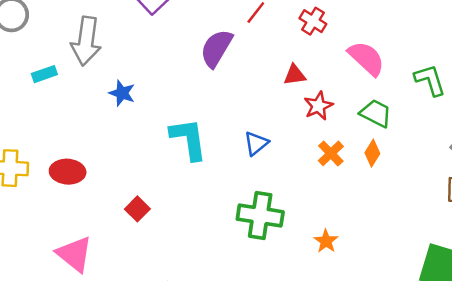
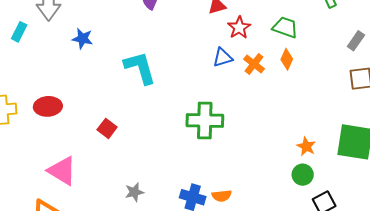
cyan rectangle: (44, 74) -> (19, 32), turned -36
blue triangle: (256, 143) -> (223, 58), moved, turned 30
orange star: (326, 241) -> (306, 146), moved

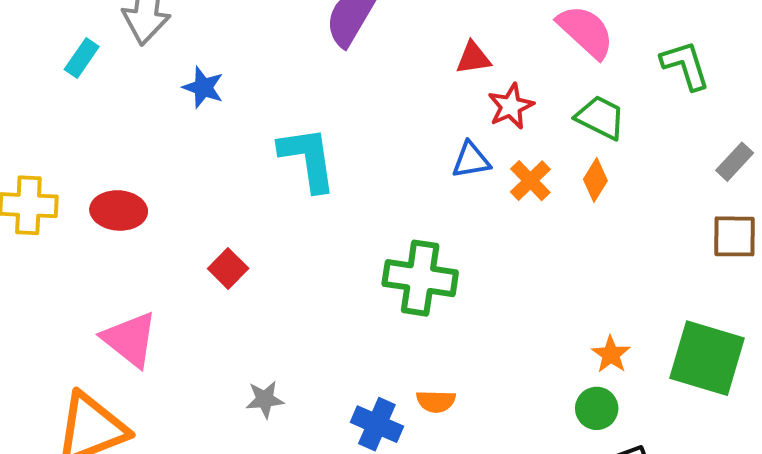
orange semicircle: (222, 196) -> (436, 401), moved

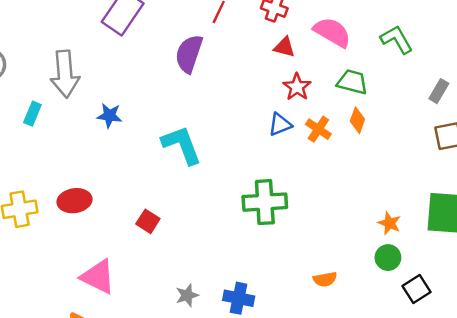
red triangle: (473, 58) -> (284, 47), moved, turned 35
orange semicircle: (436, 401) -> (325, 279), moved
blue cross: (377, 424) -> (239, 298), moved

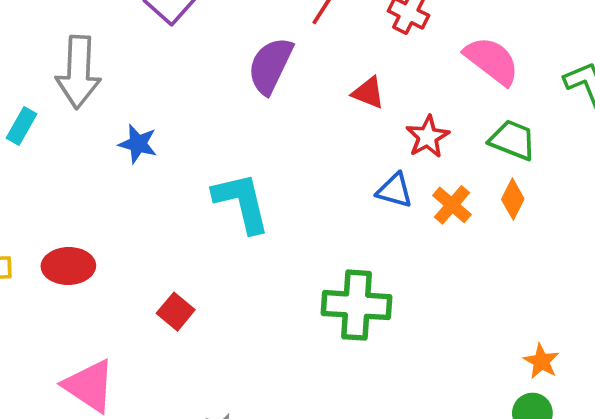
red triangle: (284, 47) -> (368, 93), moved
blue triangle: (280, 124) -> (395, 190), turned 30

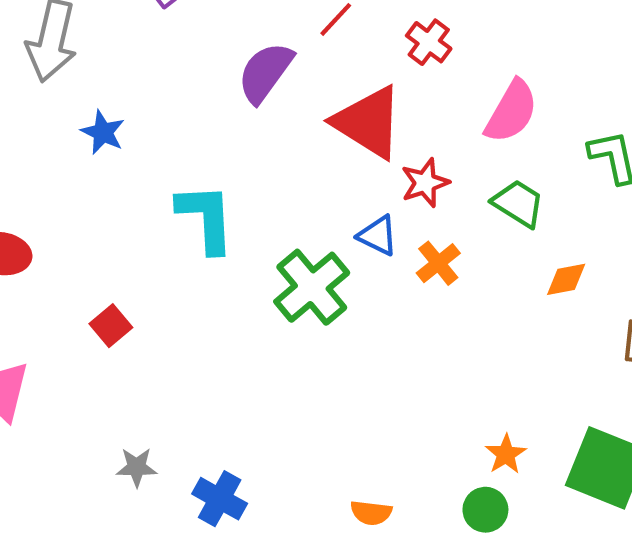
pink semicircle: (492, 61) -> (511, 112), turned 72
red triangle: (368, 93) -> (368, 122), size x2.0
orange diamond: (513, 199) -> (566, 279), moved, turned 42
green cross: (357, 305) -> (312, 287), moved, turned 36

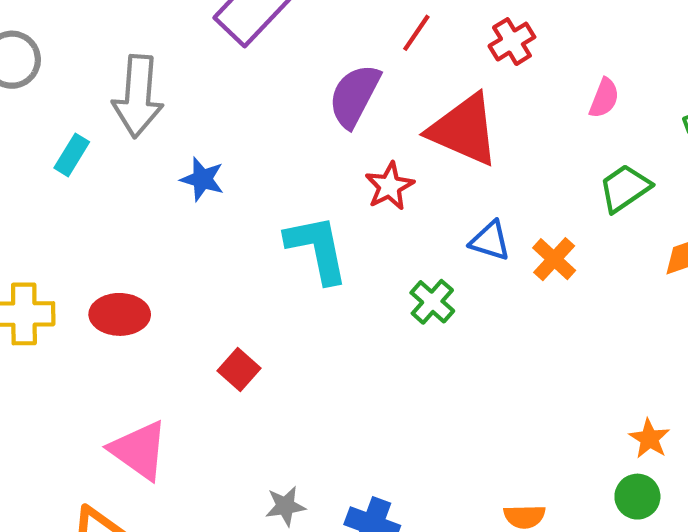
red cross: (429, 42) -> (512, 42), turned 30
pink semicircle: (511, 112) -> (604, 98), size x0.6
red star: (425, 183) -> (389, 186), moved
green trapezoid: (518, 203) -> (625, 188), turned -58
green cross: (312, 287) -> (432, 302), size x0.6

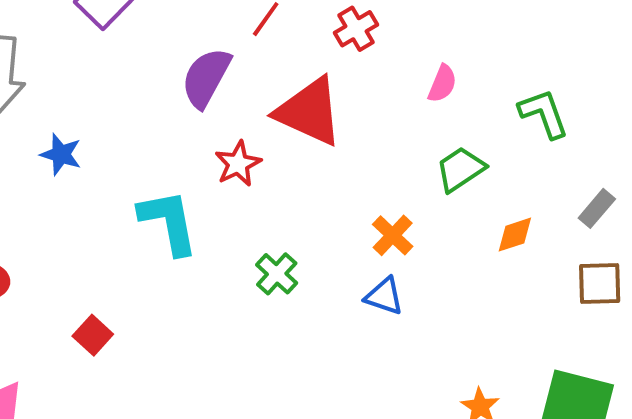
blue triangle: (490, 241) -> (384, 296), moved

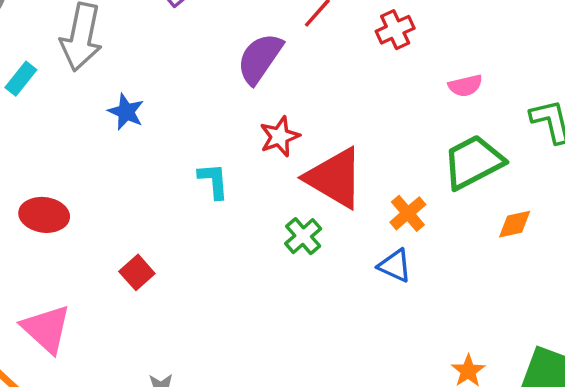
pink semicircle: (442, 84) -> (465, 86), turned 48
red triangle: (309, 112) -> (335, 178), moved
green trapezoid: (461, 169) -> (473, 162), size x1.4
cyan L-shape: (168, 222) -> (214, 181), size x0.6

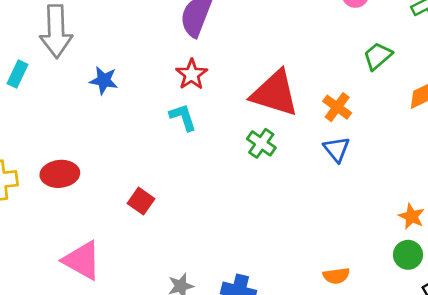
red star: (280, 136) -> (192, 74), moved
green trapezoid: (473, 162) -> (378, 56), size x0.6
blue triangle: (395, 266) -> (337, 149), turned 40

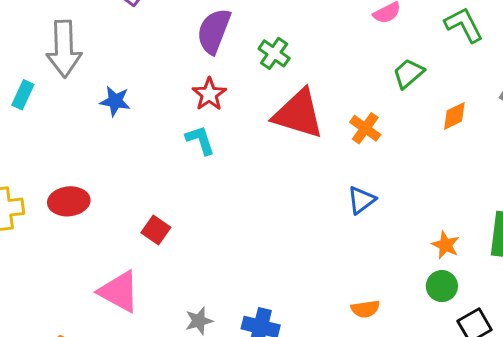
green cross: (261, 143) -> (274, 53), moved
blue triangle: (337, 149) -> (361, 200), moved, turned 32
pink triangle: (82, 260) -> (119, 292), moved

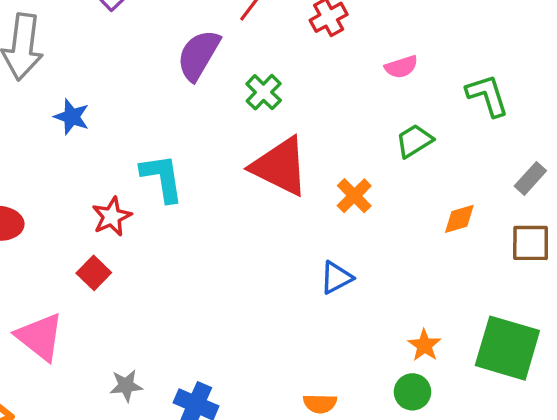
red star: (209, 94) -> (112, 217), moved
orange diamond: (454, 116) -> (459, 219), moved
cyan L-shape: (200, 140) -> (162, 178), size x1.4

